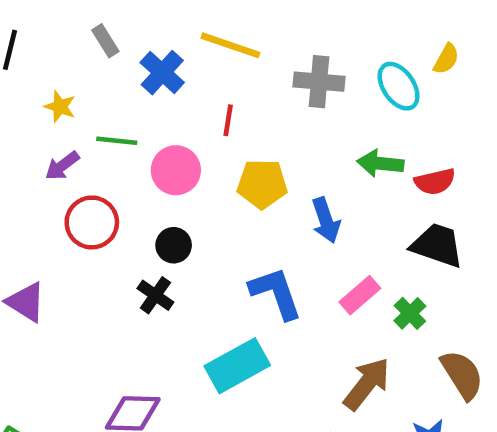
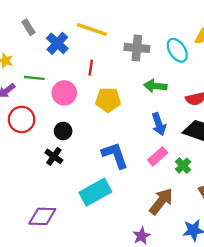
green arrow: (380, 163) -> (155, 86), moved
blue arrow: (326, 220) -> (159, 124), moved

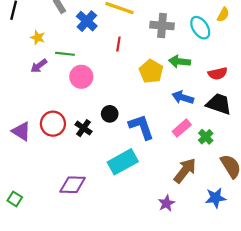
pink circle: (64, 93) -> (81, 77), moved
yellow pentagon: (108, 100) -> (151, 71), moved, turned 30
red circle: (22, 119) -> (53, 124), moved
blue arrow: (159, 124) -> (183, 97), turned 126
black circle: (63, 131) -> (110, 114), moved

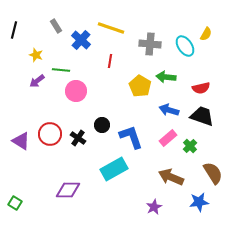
brown arrow: (185, 171) -> (171, 177), turned -105

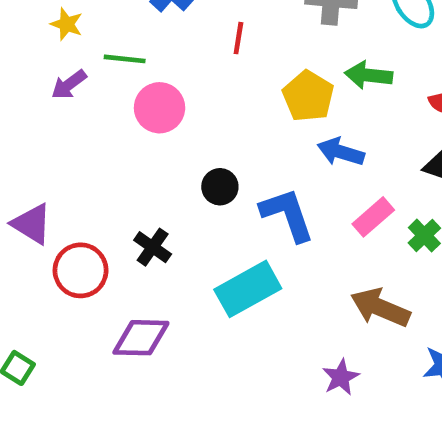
blue arrow: (169, 110) -> (341, 152), moved
red circle: (50, 134) -> (81, 270), moved
black cross: (78, 138) -> (153, 247), moved

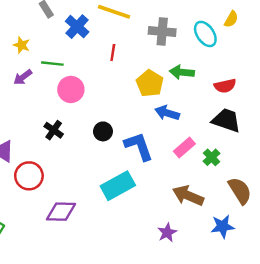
black cross: (153, 247) -> (54, 130), moved

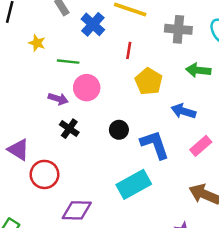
purple arrow: (23, 77) -> (58, 99), moved, turned -126
yellow pentagon: (150, 83) -> (149, 81), moved

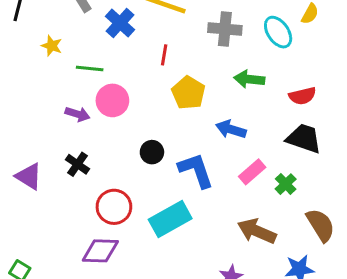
black cross: (69, 129) -> (77, 164), moved
red circle: (44, 174) -> (114, 207), moved

